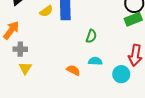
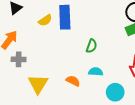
yellow triangle: (25, 68) -> (38, 84), moved, size x1.5
cyan circle: (121, 74) -> (115, 92), moved

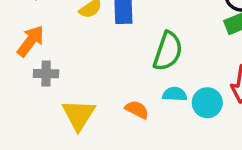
green semicircle: (92, 46) -> (168, 51), size x1.6
cyan circle: (115, 92) -> (207, 103), moved

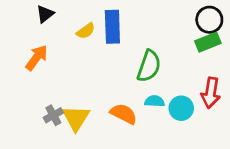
gray cross: (46, 74) -> (53, 115), moved, turned -30
orange semicircle: (137, 110) -> (124, 114), size x1.4

